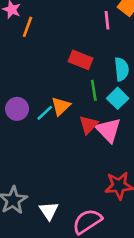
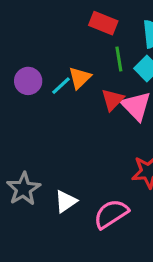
white triangle: (49, 211) -> (66, 201), turned 30

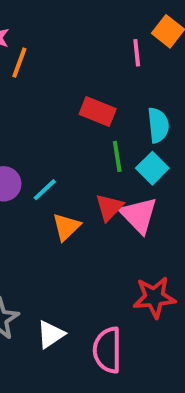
orange triangle: (80, 78) -> (66, 227), moved
pink semicircle: (111, 214) -> (107, 350), turned -57

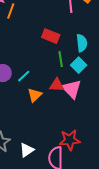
red triangle: (109, 207) -> (57, 85), turned 49
red star: (154, 297) -> (70, 140), moved

